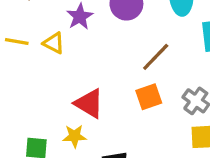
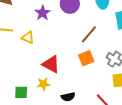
yellow triangle: (54, 43) -> (28, 38), moved

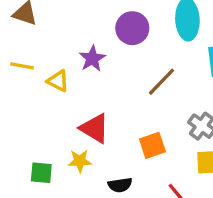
purple star: (43, 13) -> (92, 59), moved
orange square: (86, 58) -> (152, 145), moved

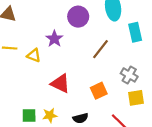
yellow star: (80, 161) -> (50, 115), moved

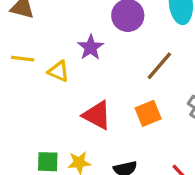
orange square: (99, 91) -> (148, 113), moved

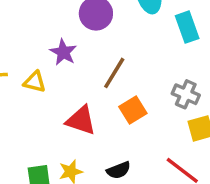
brown line: (159, 66) -> (114, 73), moved

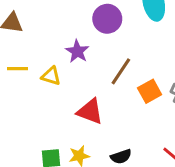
orange square: (133, 110) -> (150, 91), moved

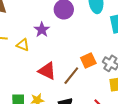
brown line: (121, 71) -> (71, 76), moved

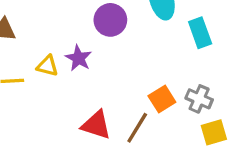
yellow triangle: (23, 45) -> (47, 66), moved

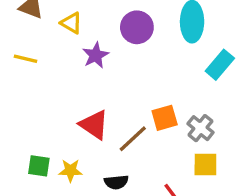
cyan rectangle: (200, 33) -> (220, 65), turned 44
yellow triangle: (47, 66) -> (71, 23), moved

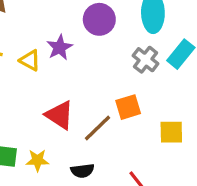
yellow triangle: (71, 23) -> (30, 60), moved
gray cross: (200, 128) -> (146, 60), moved
yellow square: (205, 164) -> (171, 132), moved

